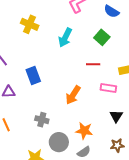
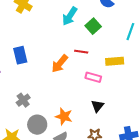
cyan arrow: (65, 38) -> (70, 16), moved
orange arrow: (73, 95) -> (60, 64), moved
gray cross: (42, 120) -> (23, 100), turned 32

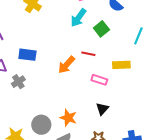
blue rectangle: (20, 55) -> (27, 55), turned -72
gray cross: (23, 100) -> (18, 82), moved

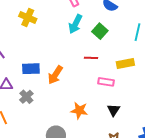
orange arrow: (66, 65) -> (55, 75), moved
orange star: (68, 118) -> (79, 110), moved

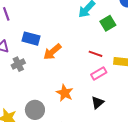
red line: (91, 58) -> (95, 54), moved
pink rectangle: (106, 82) -> (99, 73), turned -56

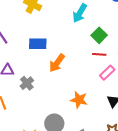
green square: (108, 23) -> (99, 35), moved
blue rectangle: (31, 39) -> (38, 44), moved

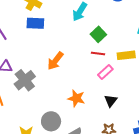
blue rectangle: (38, 44) -> (35, 23), moved
gray cross: (27, 83) -> (25, 80), size x1.5

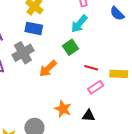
green square: (98, 34) -> (70, 47), moved
gray cross: (25, 80) -> (23, 53), moved
black triangle: (111, 101) -> (89, 116), moved, turned 48

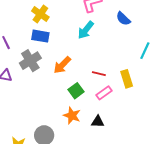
green square: (70, 47) -> (76, 91), moved
orange arrow: (48, 69) -> (62, 65), moved
yellow rectangle: (119, 74) -> (127, 79), turned 72

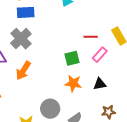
orange arrow: (62, 65) -> (23, 71), moved
green square: (76, 91) -> (72, 58), turned 35

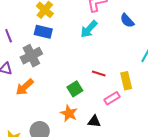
pink rectangle: (100, 55) -> (112, 98), moved
green square: (72, 58) -> (75, 89), turned -35

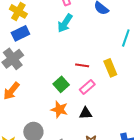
blue rectangle: (43, 32) -> (20, 33), turned -30
pink rectangle: (112, 98) -> (87, 87), moved

